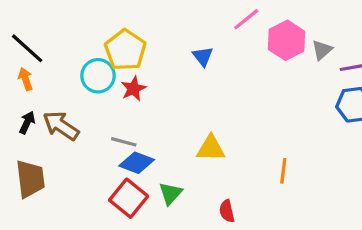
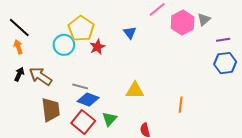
gray triangle: (322, 50) -> (204, 19), moved
red star: (133, 89) -> (97, 47), moved
brown trapezoid: (30, 179) -> (51, 110), moved

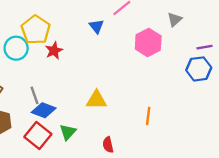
pink hexagon: (183, 23) -> (148, 42), moved
blue triangle: (130, 33) -> (97, 26), moved
purple line: (223, 40) -> (205, 47), moved
gray line: (80, 86) -> (34, 95), turned 56

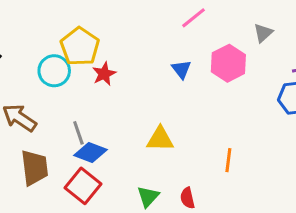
blue triangle: (97, 26) -> (181, 69), moved
green triangle: (68, 132) -> (148, 196), moved
red semicircle: (108, 145) -> (187, 198), moved

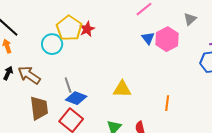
blue triangle: (181, 69) -> (148, 38), moved
red star: (104, 74) -> (87, 29), moved

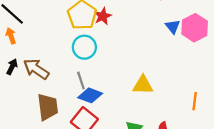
cyan circle: (52, 44) -> (84, 47), moved

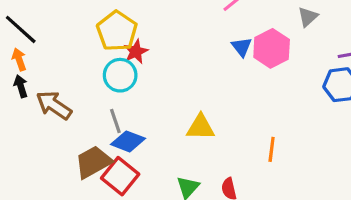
red star: (103, 16) -> (136, 52), moved
black arrow: (12, 67) -> (21, 86), moved, turned -42
brown trapezoid: (48, 107) -> (93, 162), moved, turned -112

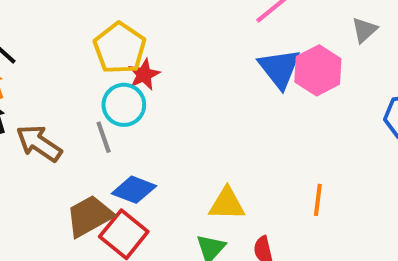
blue triangle: (242, 47) -> (279, 68), size x1.6
gray line: (115, 121) -> (104, 137), moved
yellow triangle: (201, 127) -> (227, 204), moved

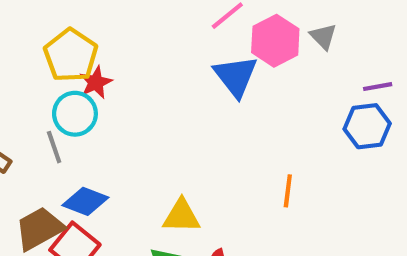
gray triangle: (364, 30) -> (323, 36), turned -32
pink hexagon: (318, 70) -> (275, 41), moved
orange line: (318, 200) -> (288, 191), moved

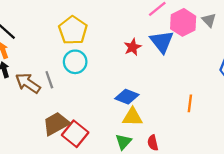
red star: (96, 82) -> (133, 47), moved
gray line: (54, 147) -> (49, 80), moved
blue diamond: (85, 201) -> (127, 97), moved

